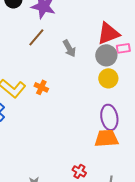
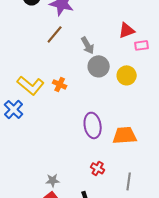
red triangle: (108, 33) -> (127, 30), size x0.7
gray circle: (106, 55) -> (99, 66), moved
purple ellipse: (109, 117) -> (93, 125), moved

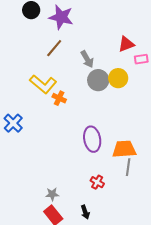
yellow circle: (127, 75) -> (118, 78), moved
yellow L-shape: (31, 85) -> (43, 84), moved
gray line: (129, 181) -> (128, 167), moved

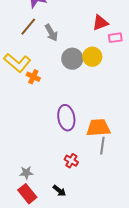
gray arrow: (87, 59) -> (51, 33), moved
black arrow: (85, 212) -> (59, 191), turned -32

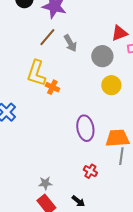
yellow circle: (92, 57) -> (111, 85), moved
gray circle: (72, 59) -> (102, 56), moved
yellow L-shape: (17, 63) -> (36, 73), turned 68

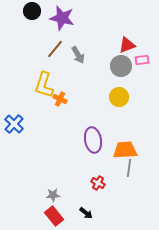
gray circle: (102, 56) -> (121, 66), moved

